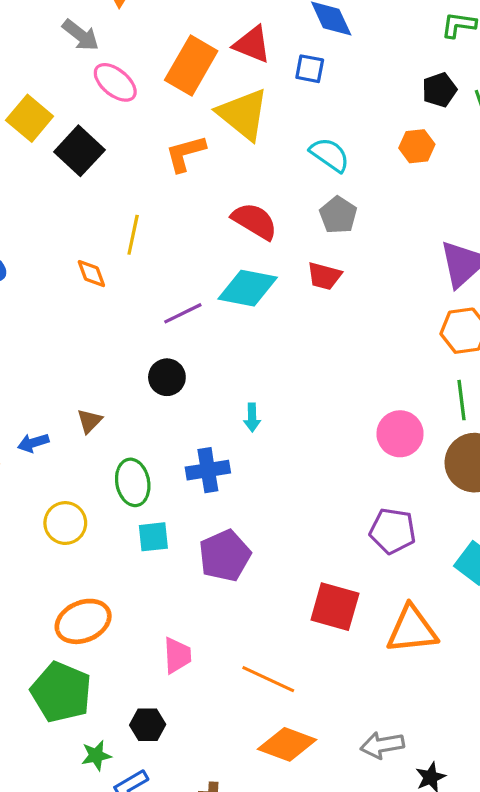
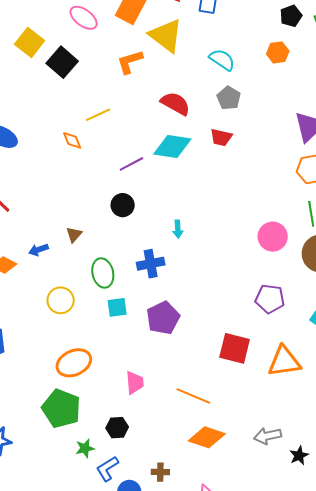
yellow line: (133, 235) -> (98, 115), turned 55

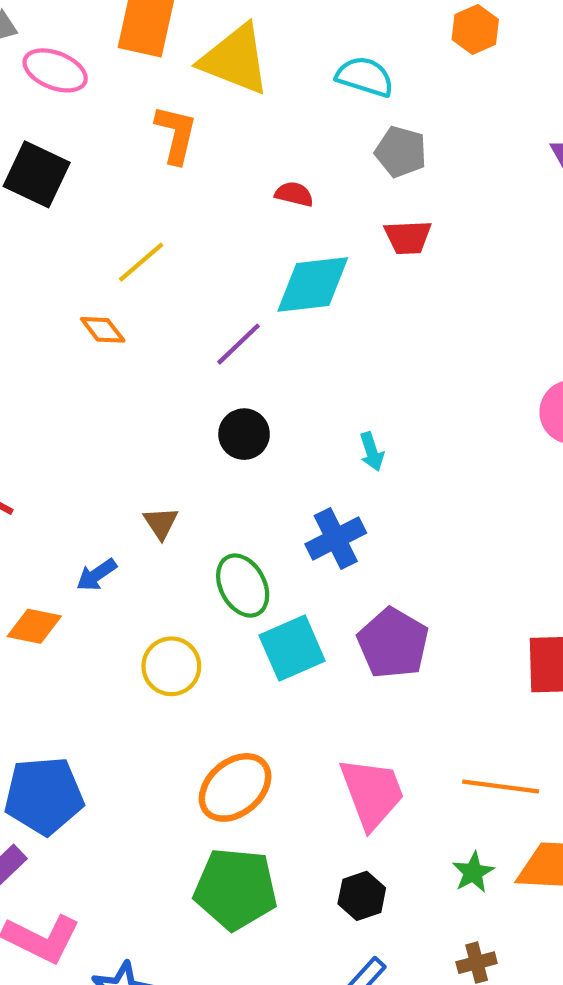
orange L-shape: (130, 62) -> (176, 134), turned 136
red semicircle: (175, 104) -> (294, 194), size x0.6
cyan square: (117, 307) -> (292, 648), size x1.4
pink trapezoid: (135, 383) -> (372, 793), size x1.5
green star: (85, 448) -> (473, 872), moved

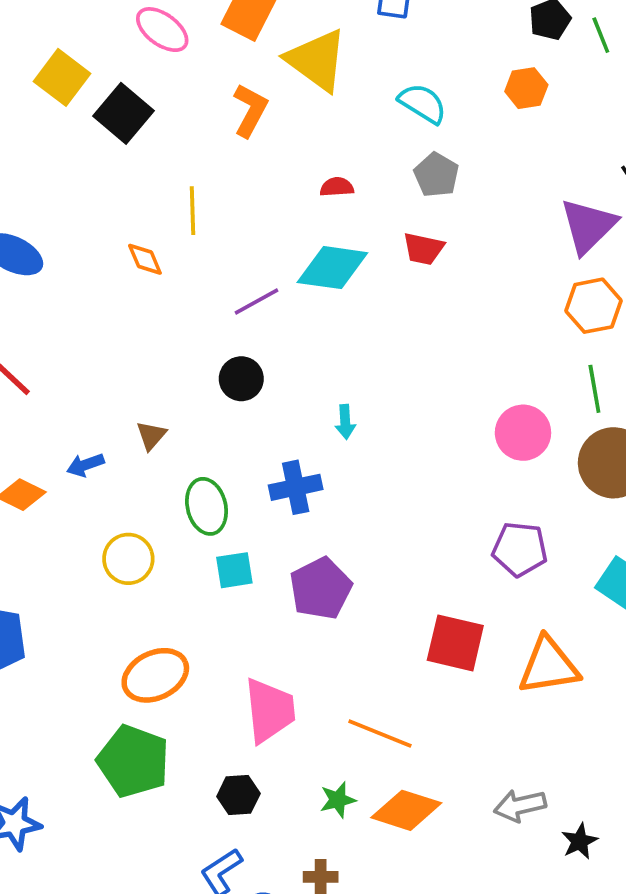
red semicircle: (294, 194) -> (337, 187), turned -32
yellow line: (141, 262) -> (192, 211), turned -66
cyan square: (292, 648) -> (234, 570), size x0.7

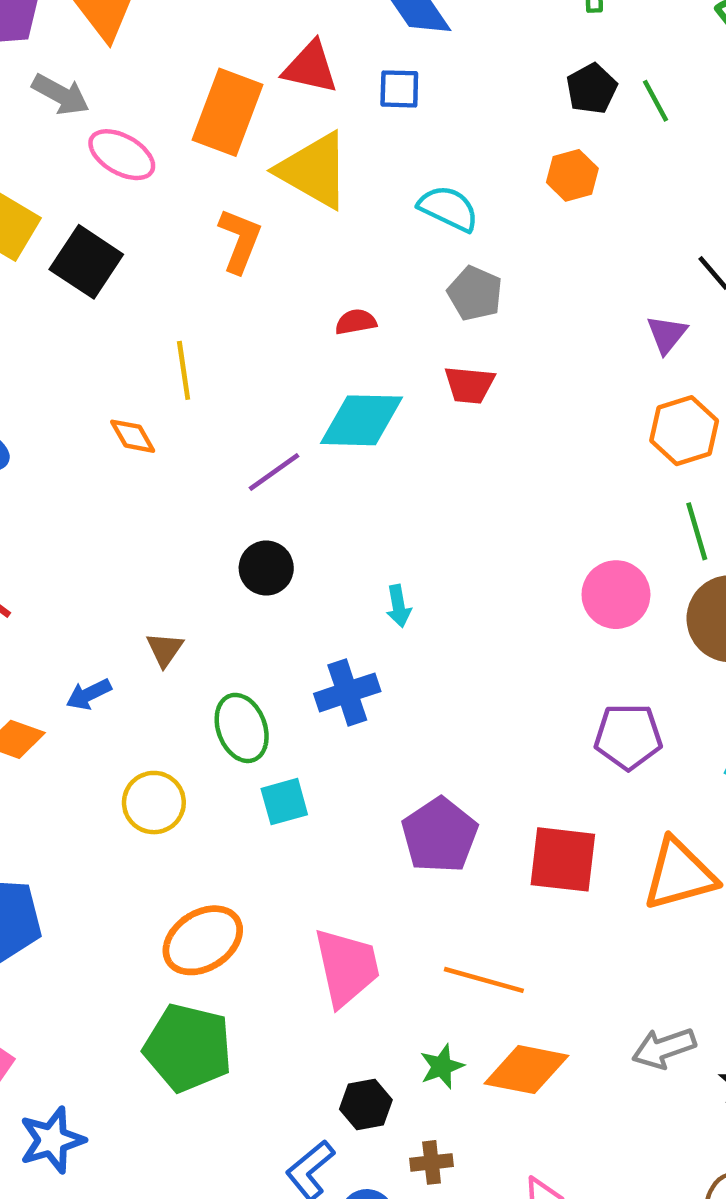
purple triangle: (588, 226) -> (667, 334), size x0.6
purple pentagon: (321, 588) -> (440, 835), moved
black hexagon: (238, 795) -> (366, 1104), moved

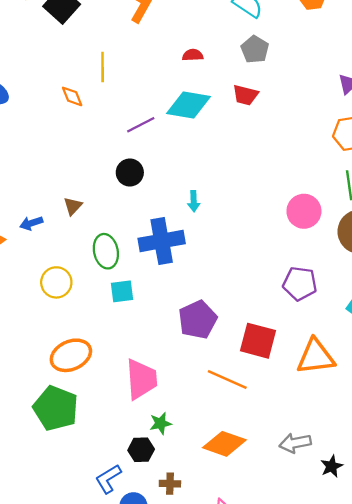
blue cross: (347, 692) -> (162, 241), size x1.4
orange line: (484, 980) -> (227, 379), moved
green star: (442, 1066) -> (160, 423), moved

